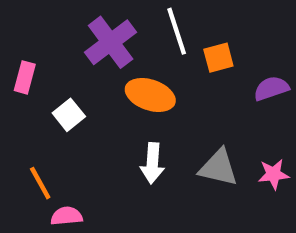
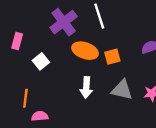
orange square: (218, 58) -> (112, 57), moved
orange line: (40, 183) -> (25, 98), turned 36

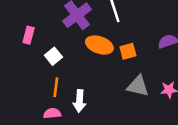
white arrow: (86, 88) -> (80, 101), moved
orange line: (25, 98) -> (56, 87), moved

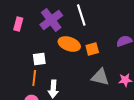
pink rectangle: (29, 35) -> (18, 24), moved
white square: (53, 56) -> (39, 59), moved, turned 32

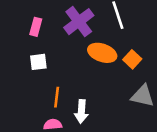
orange square: (92, 49) -> (132, 59), turned -32
white square: (39, 59) -> (38, 62), moved

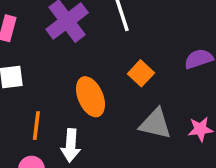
orange ellipse: (102, 53) -> (90, 97), moved, turned 48

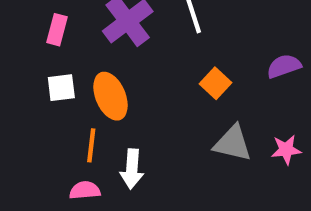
orange ellipse: (90, 97) -> (111, 96), moved

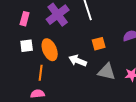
orange square: (215, 83) -> (99, 44), turned 32
white arrow: (132, 169) -> (78, 61), moved, turned 108

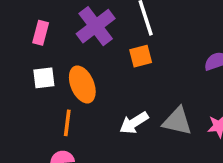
orange square: (99, 44) -> (141, 56), moved
white arrow: (78, 61) -> (134, 123), moved, turned -54

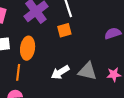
orange ellipse: (82, 84) -> (28, 48), turned 30

